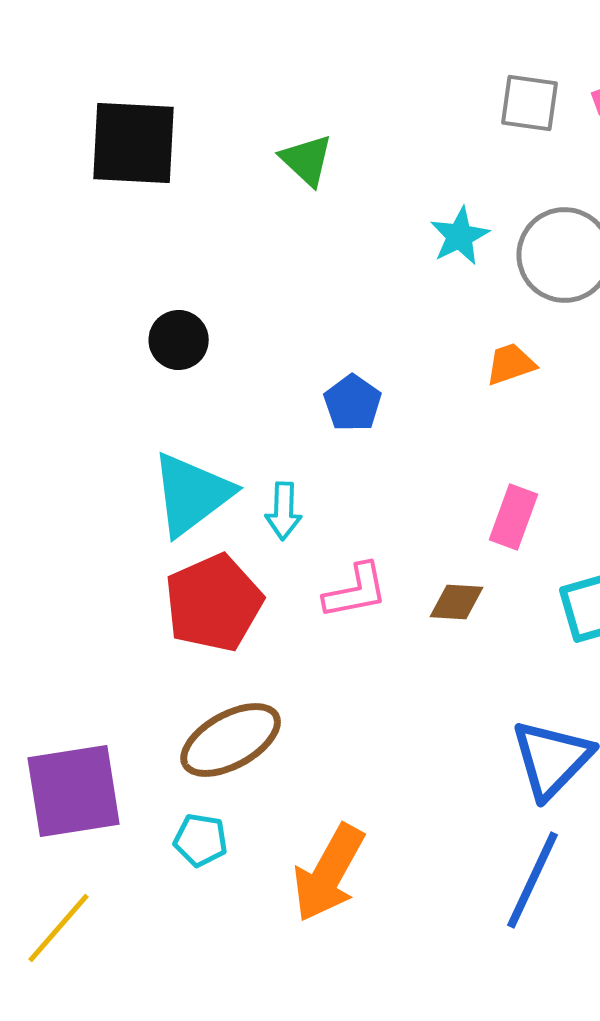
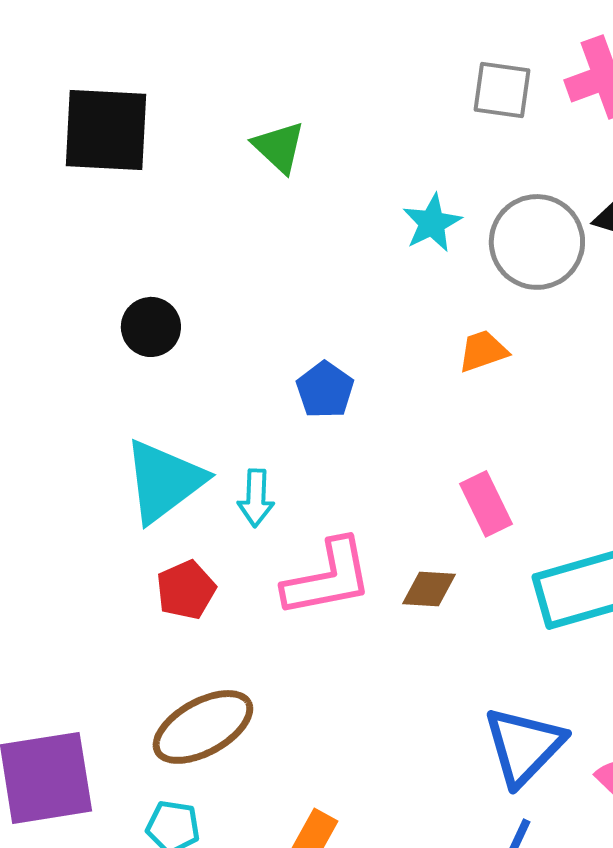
pink rectangle: (514, 517) -> (486, 504), turned -46
pink L-shape: (356, 591) -> (328, 578), size x1.4
red pentagon: (214, 603) -> (186, 590), size x0.6

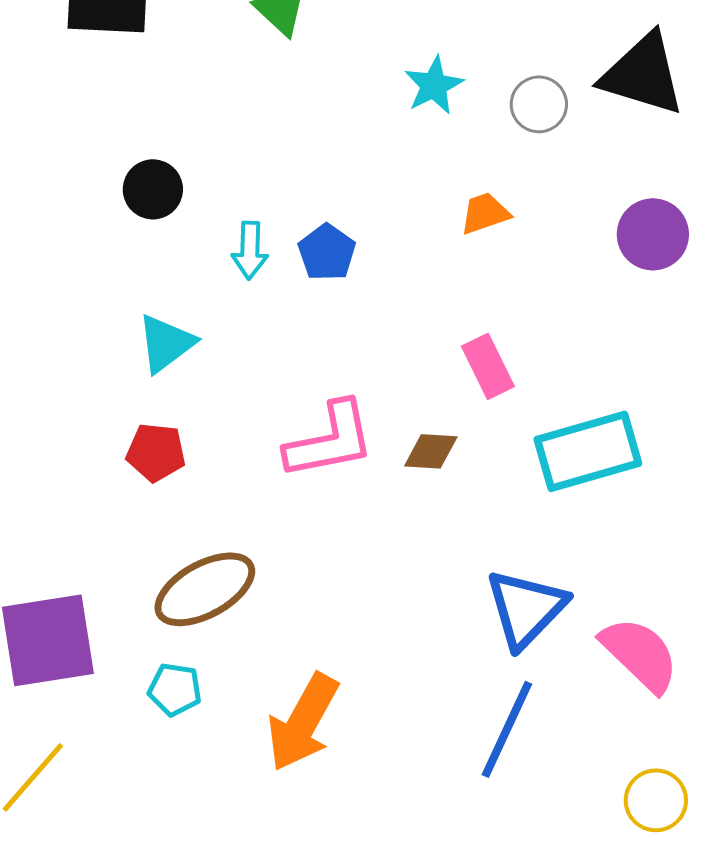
gray circle: (537, 242) -> (539, 104), size x0.6
cyan triangle: (164, 481) -> (166, 343), size x0.7
cyan arrow: (256, 498) -> (250, 250), moved
red pentagon: (186, 590) -> (156, 452), moved, turned 30

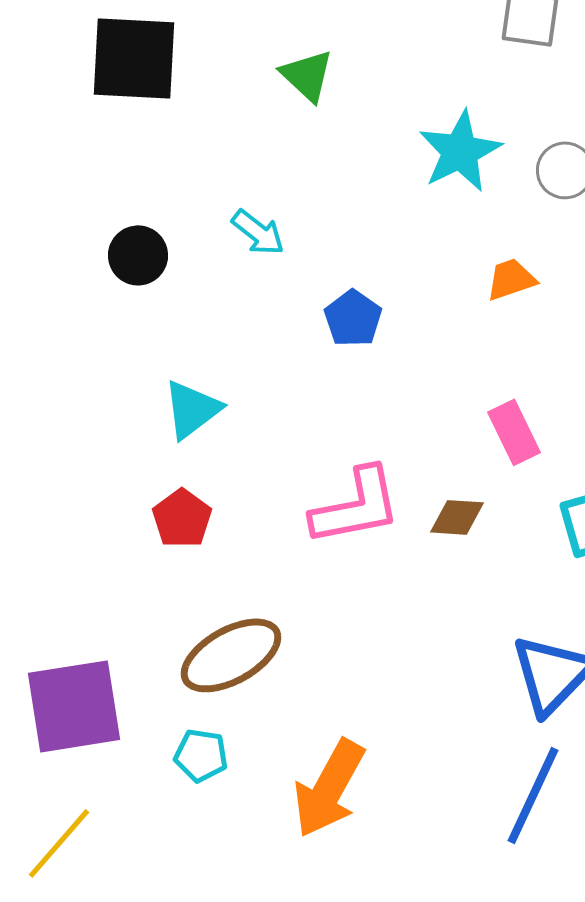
cyan star: (434, 85) -> (460, 151), size x1.4
black circle: (153, 189) -> (138, 255), moved
cyan arrow: (250, 250) -> (258, 232), moved, turned -54
red pentagon: (156, 452) -> (182, 518), turned 30

